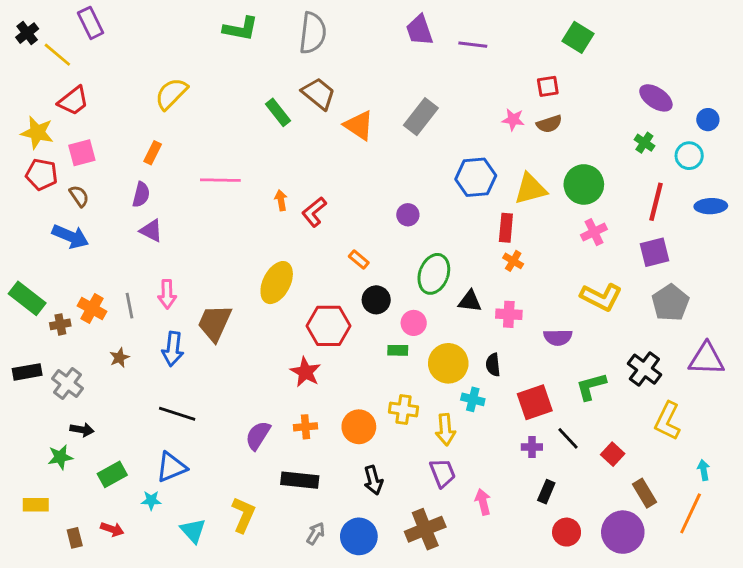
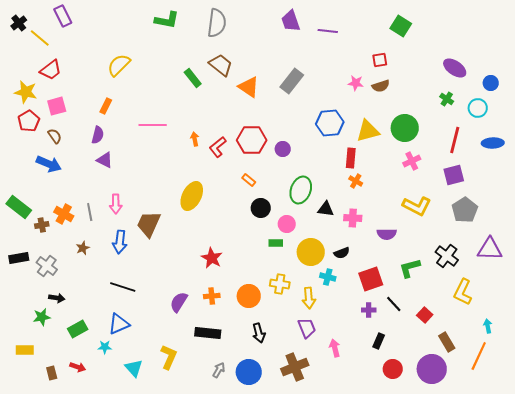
red pentagon: (42, 174) -> (29, 121), turned 30
red hexagon: (329, 326) -> (252, 140), moved
black semicircle: (493, 365) -> (342, 253), turned -105

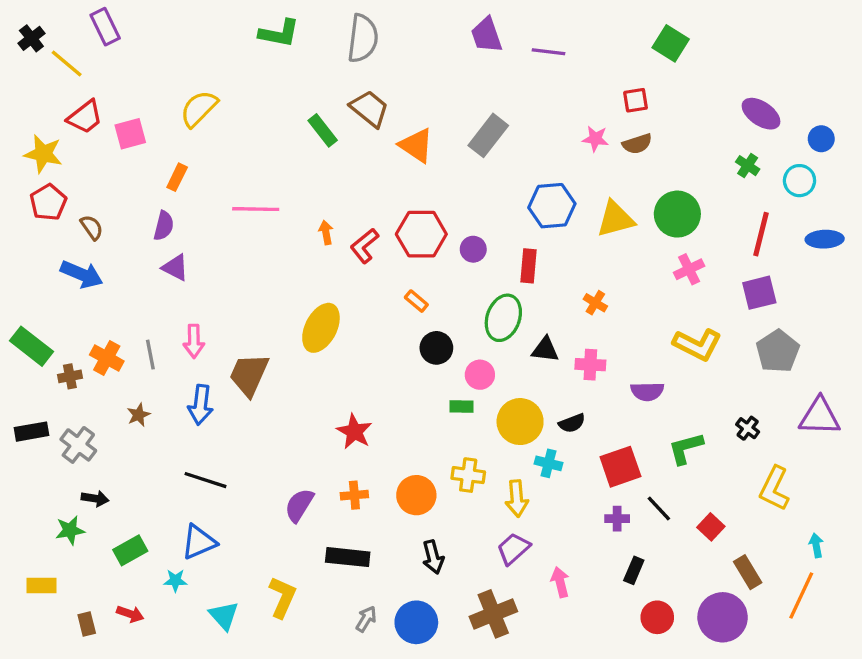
pink square: (57, 106) -> (130, 134), moved
red rectangle: (351, 158) -> (528, 266), moved
black cross: (447, 256) -> (748, 428), size x0.6
purple trapezoid: (307, 328) -> (513, 549), turned -110

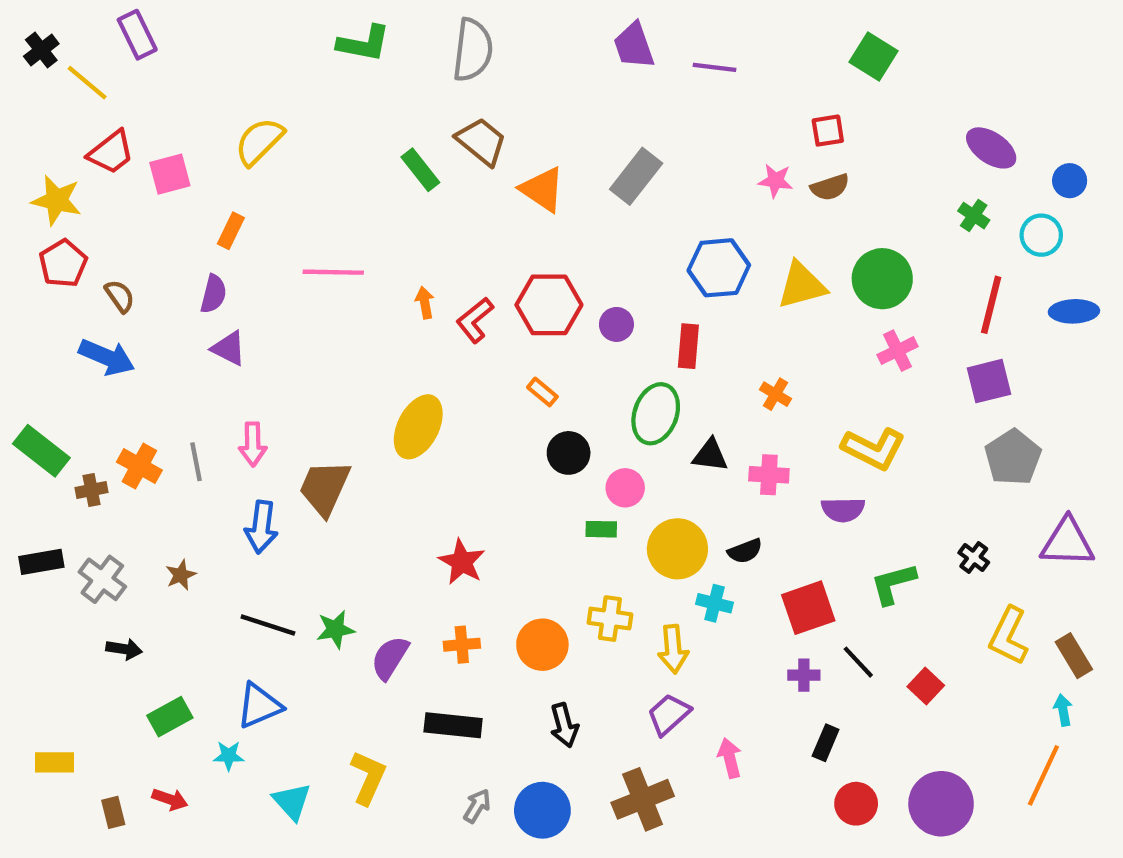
yellow L-shape: (697, 345) -> (874, 449), moved
brown star: (139, 415) -> (181, 575), moved
green star: (70, 530) -> (335, 629), moved
brown rectangle: (748, 572) -> (1074, 656), moved

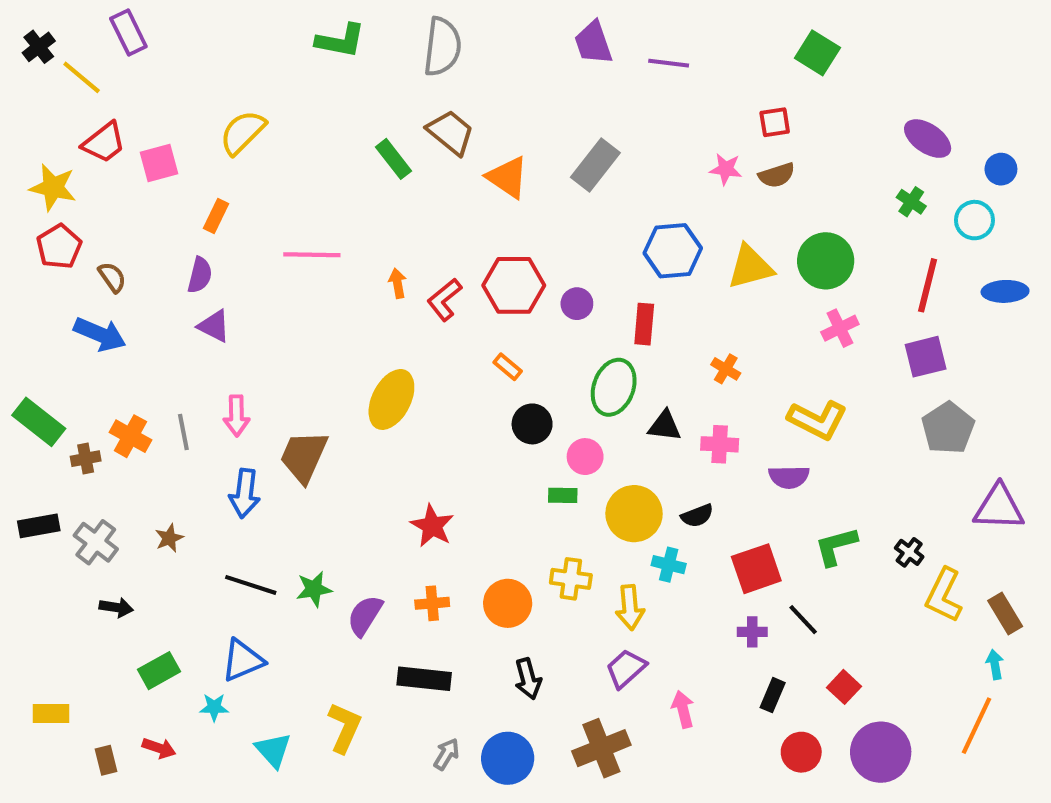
black cross: (974, 558) -> (909, 552), moved
red square: (926, 686) -> (844, 687), moved

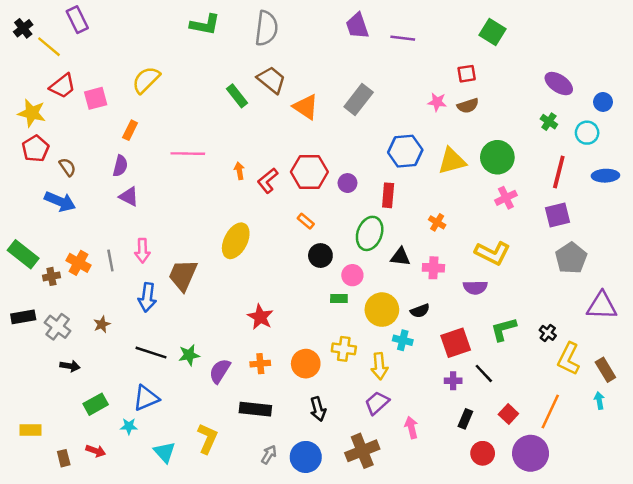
orange line: (976, 726) -> (550, 412), moved

